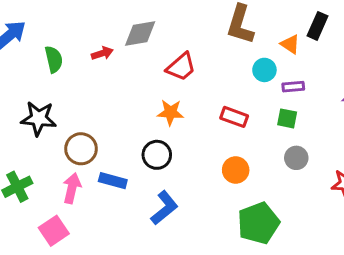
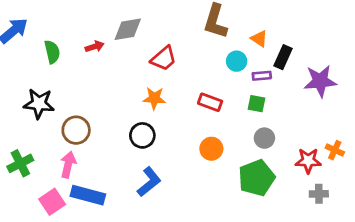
black rectangle: (318, 26) -> (283, 57), moved
blue rectangle: (113, 181) -> (88, 195), moved, size x1.4
green pentagon: (258, 223) -> (256, 178), moved

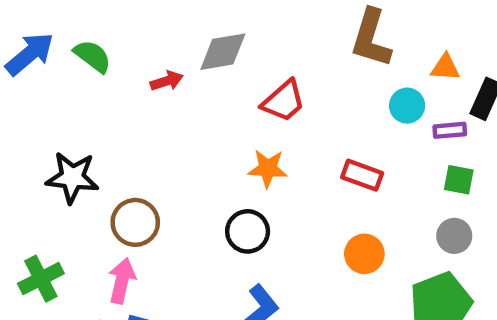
orange triangle: (259, 39) -> (445, 67), turned -30
green semicircle: (52, 52) -> (93, 56), moved, turned -40
green square: (256, 104) -> (459, 180), moved

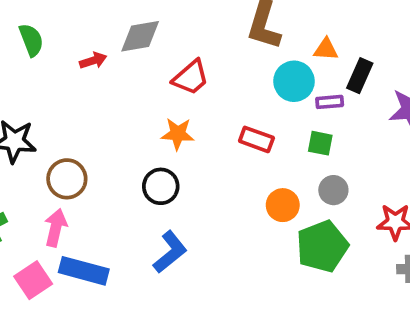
green semicircle: (93, 56) -> (31, 40), turned 32
cyan circle: (407, 106) -> (294, 81), size x1.4
green square: (459, 180) -> (320, 143), moved
orange circle: (364, 254) -> (283, 205), moved

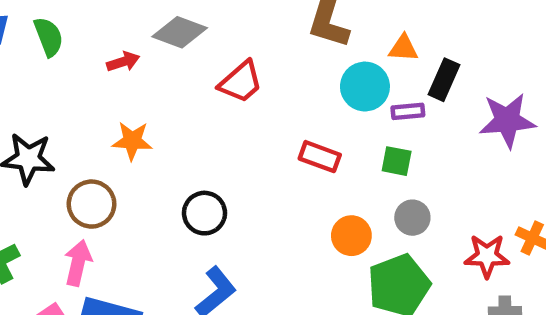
gray diamond: (140, 36) -> (180, 32), turned 30
orange star: (178, 134) -> (132, 141), moved

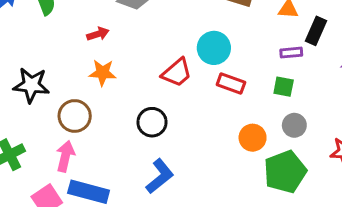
red arrow: (123, 62) -> (98, 34), moved
red trapezoid: (241, 82) -> (177, 73), moved
cyan circle: (365, 87) -> (214, 48), moved

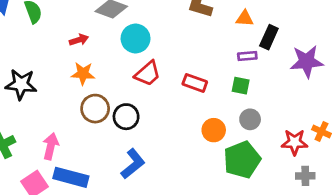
cyan circle: (214, 48) -> (136, 38), moved
brown circle: (75, 116) -> (95, 109), moved

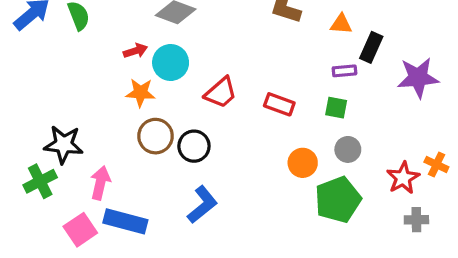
cyan circle: (136, 38) -> (171, 62), moved
black star: (21, 84) -> (64, 144), moved
red star: (295, 142) -> (403, 178), turned -30

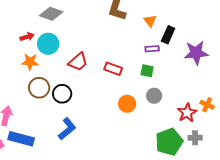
orange triangle: (341, 24) -> (150, 21), turned 48
green pentagon: (338, 200) -> (169, 142), moved

